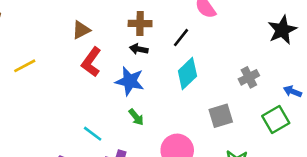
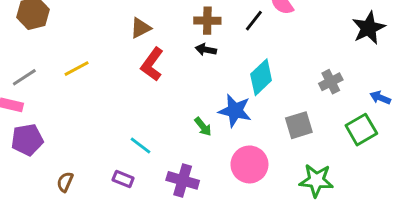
black line: (181, 38) -> (254, 21), moved
blue star: (130, 81) -> (235, 111), moved
cyan line: (93, 134) -> (141, 146), moved

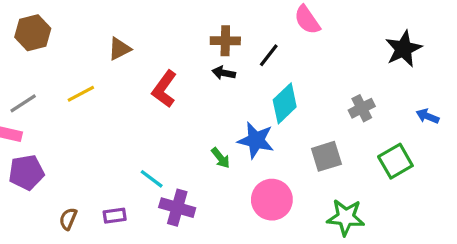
black line: (254, 21) -> (269, 55), moved
brown triangle: (141, 28) -> (119, 49), moved
blue arrow: (380, 98) -> (428, 116), moved
purple rectangle: (123, 179) -> (115, 216), moved, turned -30
purple cross: (183, 180) -> (177, 208), moved

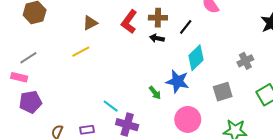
red L-shape: (164, 89) -> (129, 22), moved
yellow line: (81, 94) -> (81, 52), moved

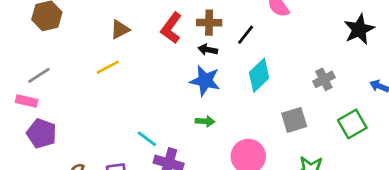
blue star: (177, 81) -> (205, 81), moved
green arrow: (155, 93) -> (205, 121), turned -48
purple pentagon: (30, 102) -> (42, 133), turned 30

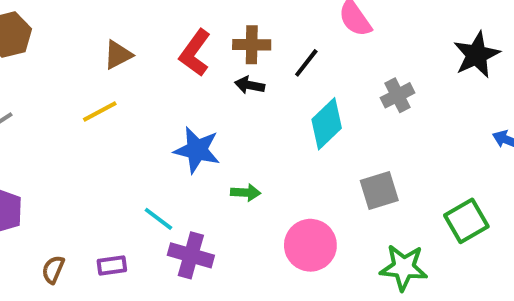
gray cross: (324, 79) -> (398, 95), moved
blue star: (205, 81) -> (197, 150), moved
green square: (352, 124) -> (466, 221), moved

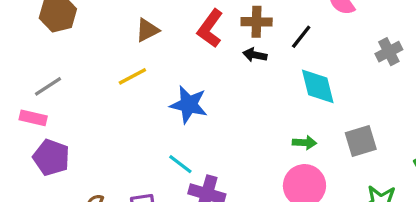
gray cross: (398, 95) -> (389, 52), moved
cyan diamond: (327, 124) -> (318, 86), turned -60
blue star: (197, 150) -> (189, 105), moved
green arrow: (246, 193) -> (304, 143), moved

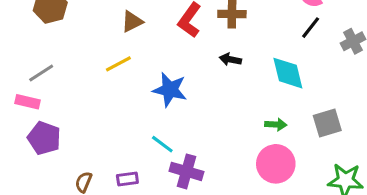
black line: (301, 37) -> (311, 28), moved
black arrow: (255, 55) -> (230, 59), moved

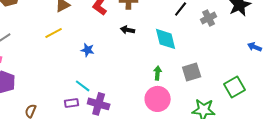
blue star: (170, 90) -> (88, 50), size x0.6
green arrow: (276, 124) -> (158, 73), turned -88
purple rectangle: (127, 179) -> (72, 103), moved

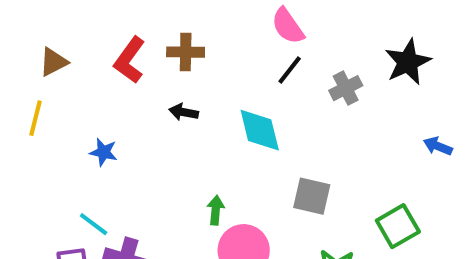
yellow line: (54, 33) -> (35, 118), turned -48
gray square: (192, 72) -> (312, 196), turned 30
green arrow: (158, 73) -> (216, 210), moved

